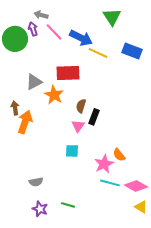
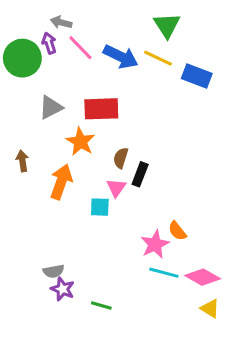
yellow line: (98, 53) -> (158, 58), moved
gray triangle: (34, 82) -> (51, 107), moved
orange arrow: (25, 122) -> (61, 182), moved
cyan square: (72, 151) -> (100, 207), moved
purple star: (40, 209) -> (63, 289), moved

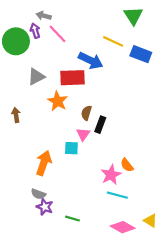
green triangle: (167, 25) -> (133, 16), moved
blue arrow: (121, 57) -> (91, 61), moved
orange arrow: (61, 182) -> (44, 163), moved
gray semicircle: (54, 271) -> (38, 194), turned 32
pink diamond: (203, 277) -> (123, 227), moved

